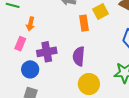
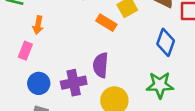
orange rectangle: (84, 23) -> (106, 23), turned -49
purple cross: (47, 52) -> (74, 83), moved

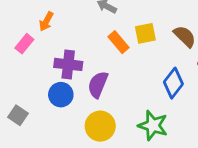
blue circle: (39, 83) -> (61, 95), moved
purple cross: (74, 83) -> (68, 64), moved

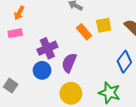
orange arrow: (46, 21) -> (19, 13), moved
pink rectangle: (24, 44) -> (15, 33), turned 40
purple cross: (68, 64) -> (47, 48), turned -30

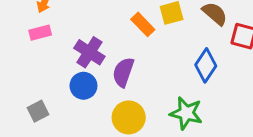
purple cross: (47, 48) -> (89, 52), turned -30
gray square: (11, 86) -> (38, 111), turned 32

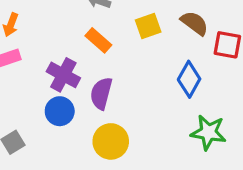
orange rectangle: (143, 24) -> (98, 40), moved
green star: (186, 113) -> (208, 132), moved

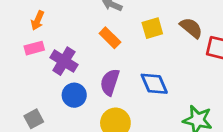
purple cross: (63, 75) -> (64, 61), moved
blue diamond: (189, 79) -> (154, 84), moved, turned -56

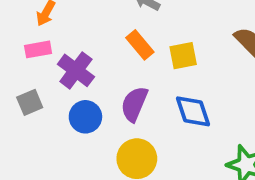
yellow square: (152, 28) -> (183, 56), moved
gray square: (34, 119) -> (30, 102), moved

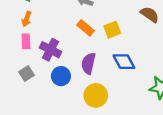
pink rectangle: (38, 49) -> (26, 41), turned -72

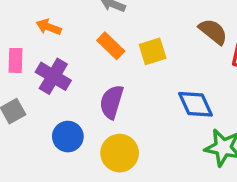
orange arrow: (27, 19) -> (49, 27), moved, turned 88
blue diamond: (124, 62) -> (196, 104), moved
blue circle: (61, 76) -> (68, 137), moved

